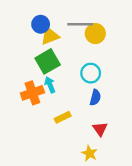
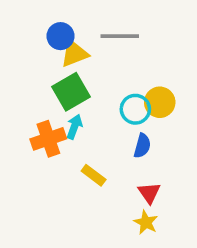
yellow circle: (95, 34) -> (160, 102), moved
cyan arrow: (50, 85) -> (74, 127), turned 42
yellow rectangle: (63, 117) -> (94, 175), turned 63
yellow star: (89, 153) -> (146, 222), moved

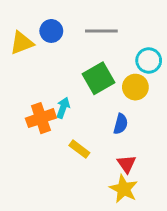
yellow triangle: (74, 54) -> (22, 43), moved
green square: (71, 92) -> (99, 78), moved
cyan circle: (135, 109) -> (149, 60), moved
yellow star: (146, 222) -> (124, 189), size x1.4

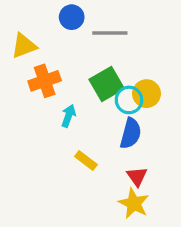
blue circle: (51, 31) -> (72, 17), moved
cyan circle: (149, 60) -> (129, 100), moved
orange cross: (41, 118) -> (45, 81), moved
blue semicircle: (121, 124) -> (131, 133), size x1.4

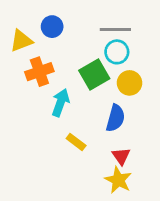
blue circle: (72, 17) -> (52, 27), moved
gray line: (110, 33) -> (115, 29), moved
cyan circle: (129, 100) -> (117, 52), moved
cyan arrow: (68, 116) -> (61, 103), size x1.4

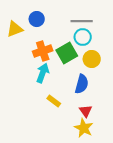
orange cross: (39, 72) -> (43, 51), moved

